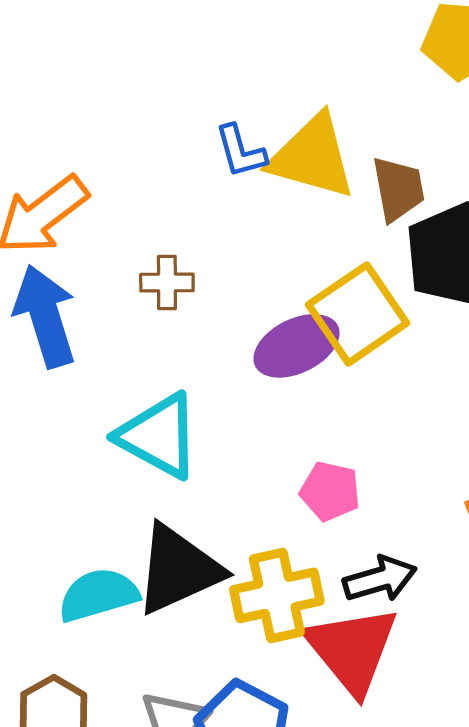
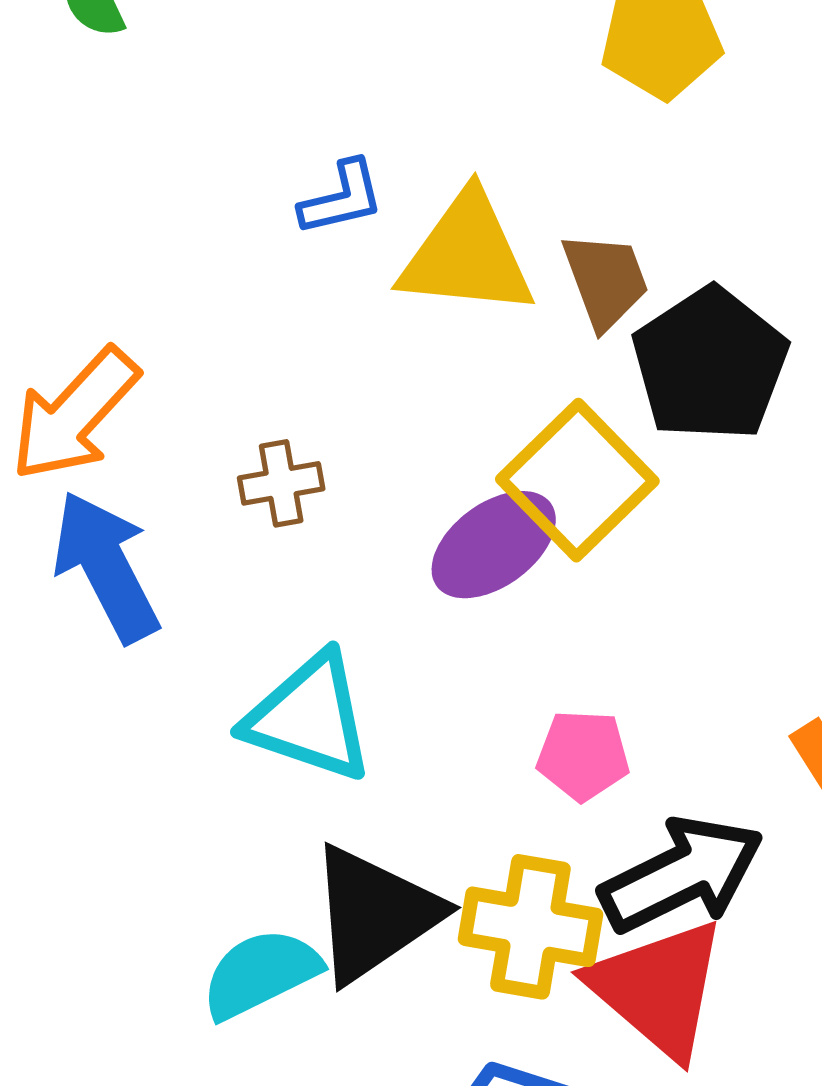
blue L-shape: (241, 151) -> (342, 198), moved, turned -78
black arrow: (380, 579) -> (682, 874), size x1.5
yellow cross: (277, 595) -> (530, 927), turned 32

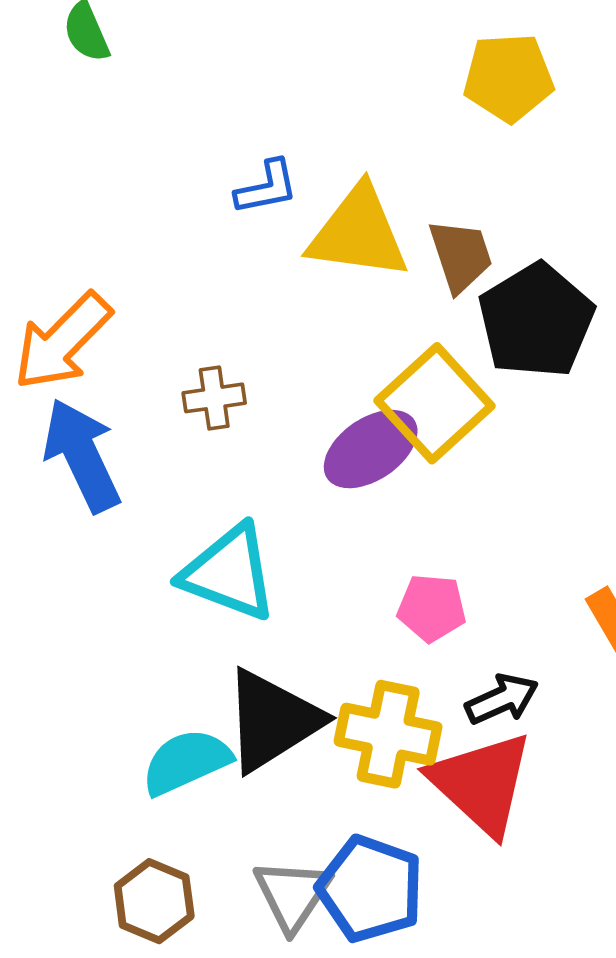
black arrow: (682, 874) -> (502, 699), size x0.6

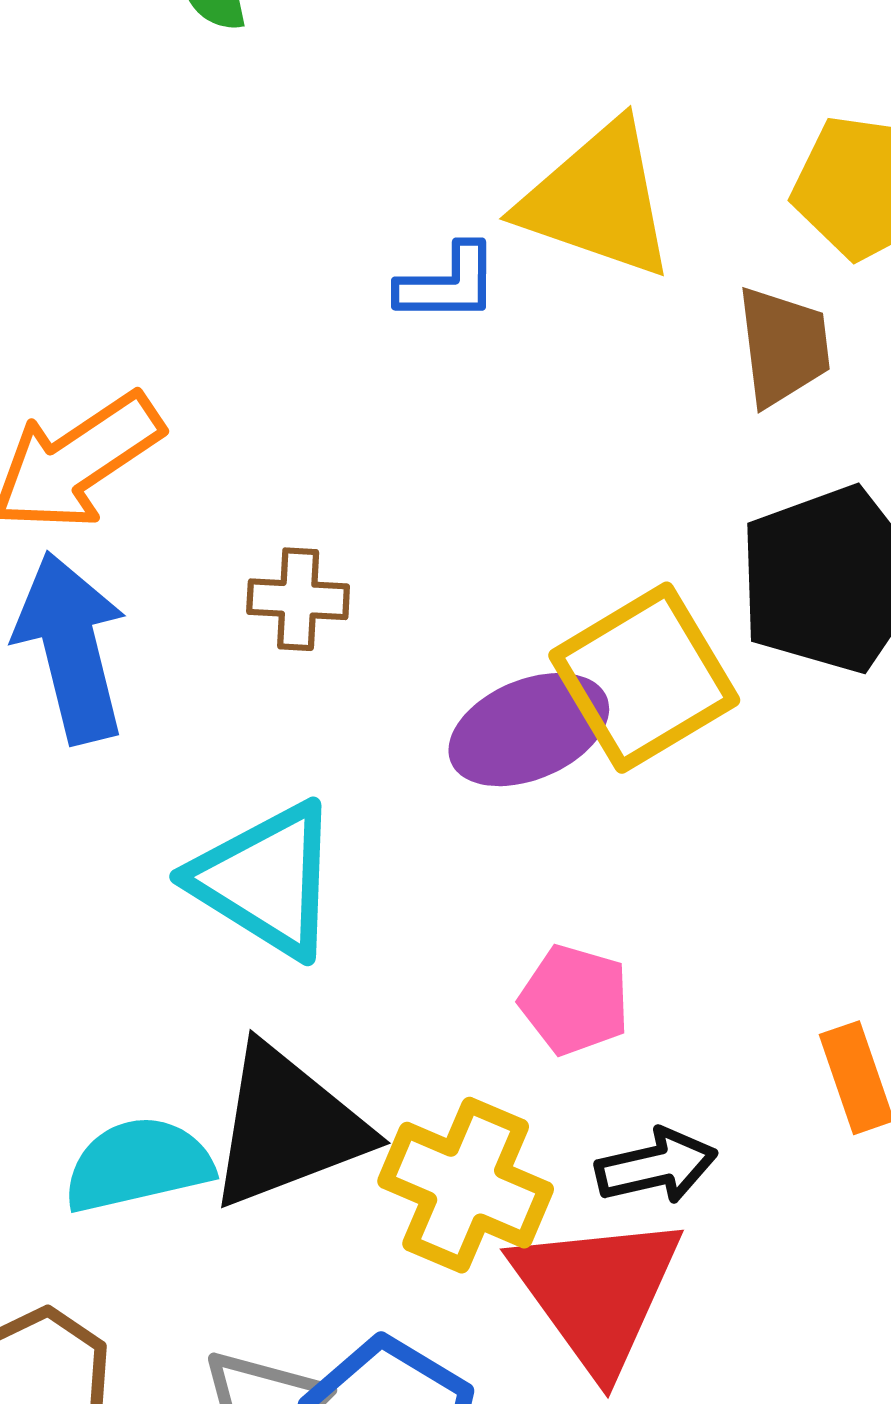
yellow triangle: (358, 233) -> (598, 200), moved
brown trapezoid: (461, 256) -> (783, 346), moved

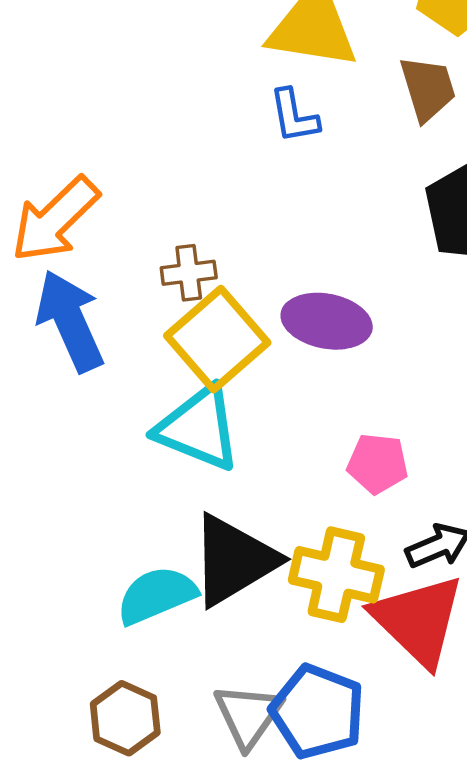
blue L-shape: (448, 284) -> (294, 116), moved, turned 90
yellow square: (644, 678) -> (217, 339), moved
purple ellipse: (529, 730) -> (327, 321), turned 44

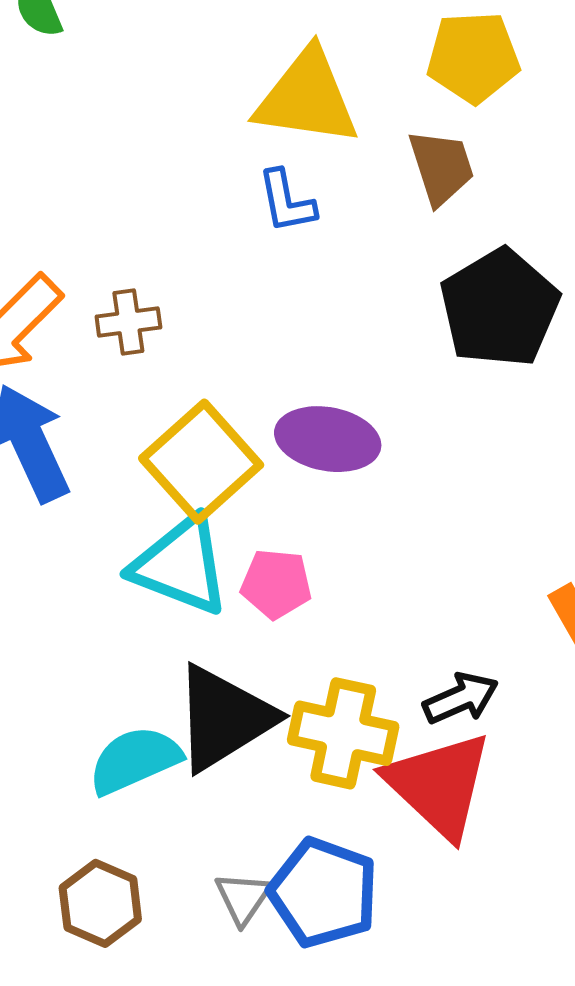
brown cross: (189, 273) -> (128, 322), moved
pink pentagon: (378, 464) -> (276, 584), moved
gray triangle: (248, 715) -> (243, 898), size x0.7

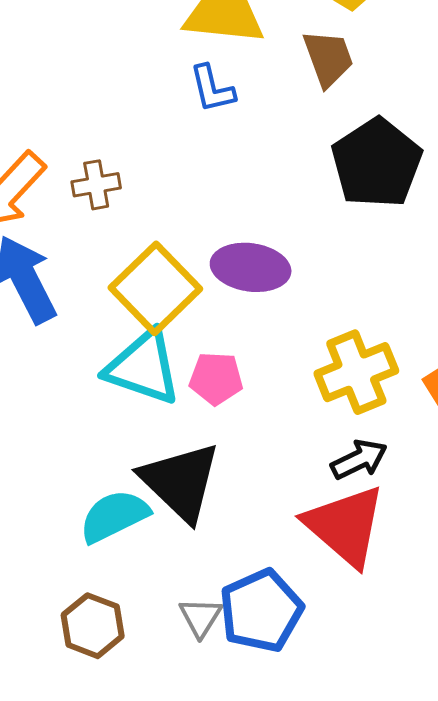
black triangle: (224, 718) -> (180, 482), turned -42
yellow cross: (343, 733) -> (356, 372), moved, turned -32
blue pentagon: (323, 893) -> (261, 611), turned 30

